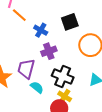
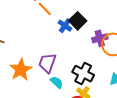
black square: (70, 22) -> (78, 21), moved, turned -30
purple cross: (49, 51) -> (100, 38), moved

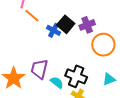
purple cross: (100, 38) -> (87, 25), moved
cyan semicircle: (57, 82) -> (57, 82), moved

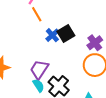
purple cross: (87, 25) -> (95, 43), moved, turned -35
purple trapezoid: (39, 69) -> (39, 69), moved

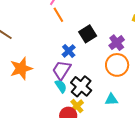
blue cross: (52, 35) -> (69, 51), moved

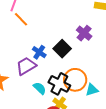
black square: (88, 34) -> (62, 49), moved
orange circle: (117, 65) -> (75, 80), moved
purple trapezoid: (61, 70) -> (26, 66), moved, turned 40

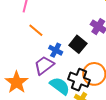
orange line: (21, 19) -> (36, 30), moved
cyan semicircle: (40, 88) -> (60, 86), size x1.5

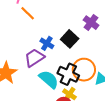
orange line: (36, 30) -> (28, 13), moved

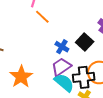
purple trapezoid: (34, 58) -> (61, 67), moved
black cross: (68, 74) -> (84, 77), turned -30

